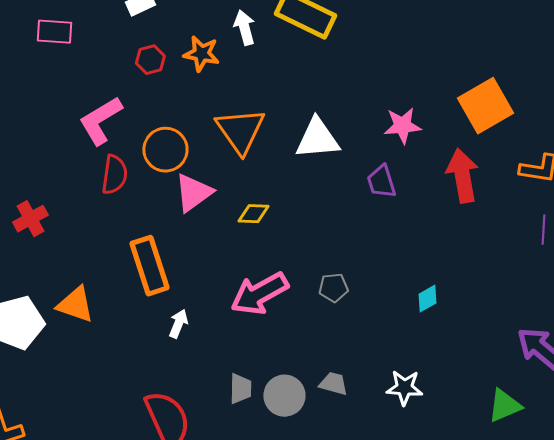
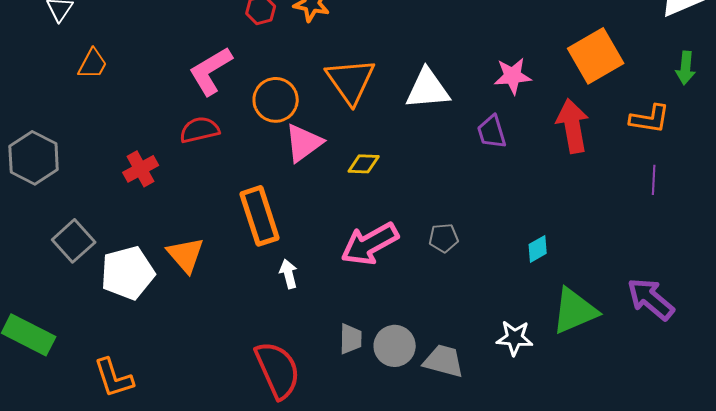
red semicircle: (114, 175) -> (200, 130), moved, turned -111
orange triangle: (75, 305) -> (186, 255), turned 30
white arrow: (178, 324) -> (289, 274), turned -36
gray trapezoid: (333, 384) -> (444, 361), moved, size x1.4
green triangle: (504, 406) -> (575, 311), moved, size x1.4

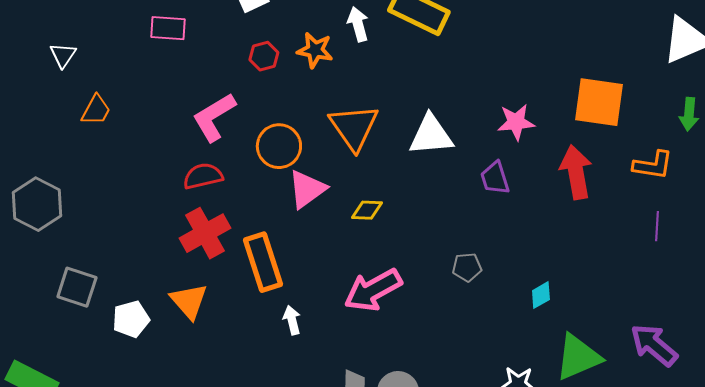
orange square: (596, 56) -> (599, 102), turned 38
red cross: (141, 169) -> (205, 233), moved, size x1.4
gray pentagon: (444, 238) -> (467, 267), moved
gray square: (74, 241) -> (77, 287), turned -30
white pentagon: (128, 273) -> (131, 319), size x0.7

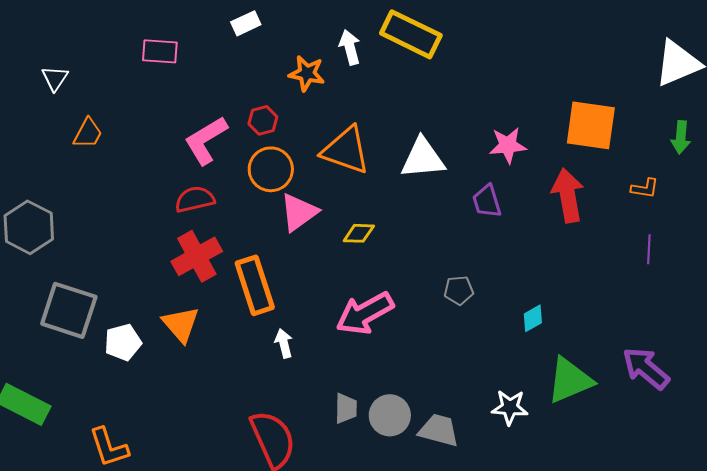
red hexagon: (264, 56) -> (263, 120), moved
orange triangle: (354, 127) -> (346, 150), turned -36
orange L-shape: (653, 165) -> (645, 188), size x0.7
gray square: (77, 287) -> (69, 310), size x1.4

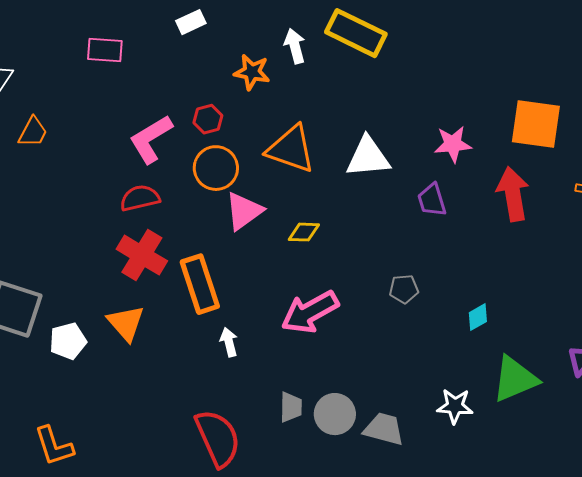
red cross: (197, 256) -> (142, 255), turned -30

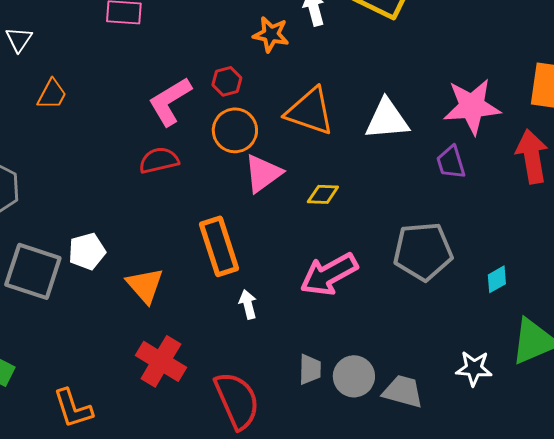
pink star: (453, 144) -> (472, 106), size x1.5
red cross: (142, 255) -> (161, 361), moved
gray pentagon: (404, 289) -> (423, 251), size x2.0
white pentagon: (68, 341) -> (87, 251), moved

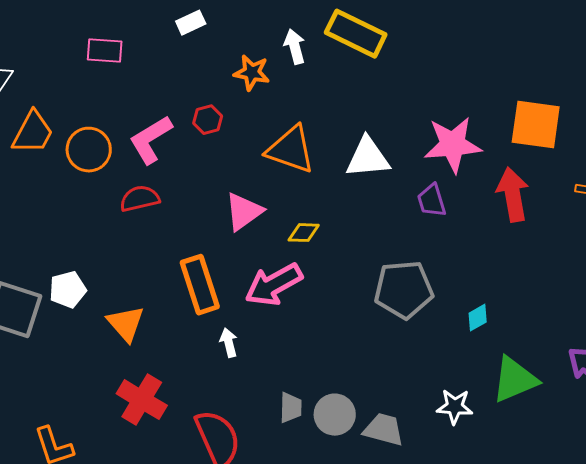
orange trapezoid: (52, 94) -> (33, 133), size x1.4
orange circle: (235, 130) -> (89, 150), moved
pink arrow: (329, 274) -> (274, 285), moved

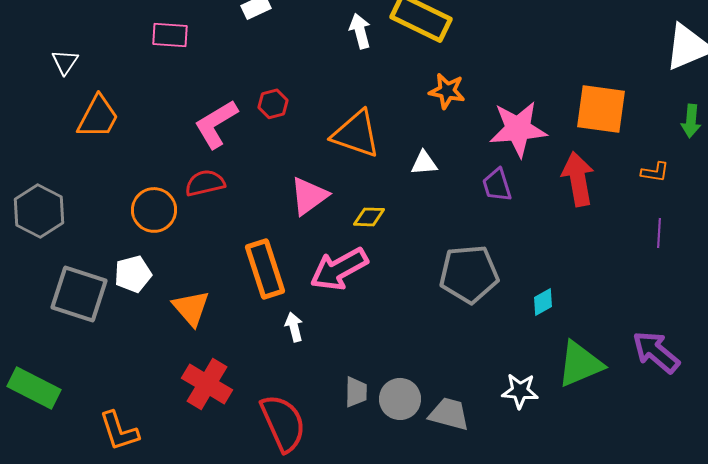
orange star: (252, 73) -> (447, 91), moved
orange circle: (89, 150) -> (154, 210), moved
white triangle: (368, 158) -> (424, 163), moved, size x0.6

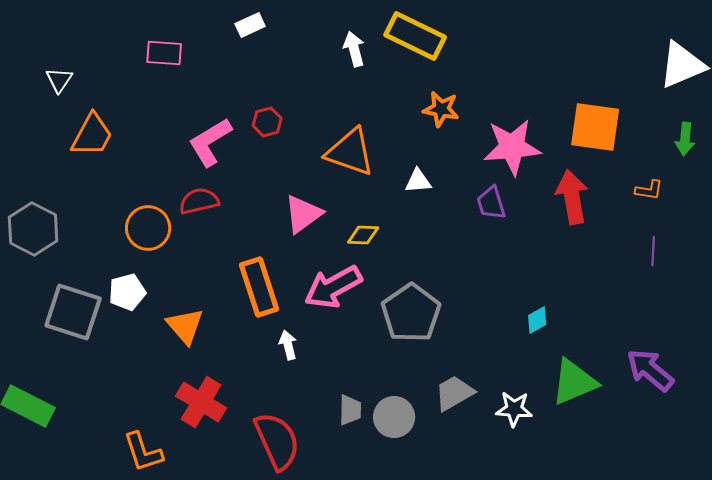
gray pentagon: (469, 274) -> (411, 313), moved, turned -30
gray trapezoid: (449, 414) -> (454, 393), moved, turned -45
orange L-shape: (119, 431) -> (143, 452), moved

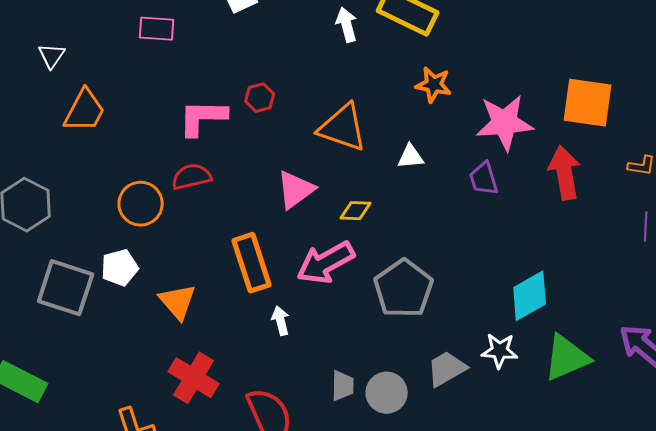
pink L-shape: (210, 142) -> (203, 118), turned 32
cyan diamond: (537, 320) -> (530, 296), size x1.8
white star: (514, 409) -> (500, 351), moved

